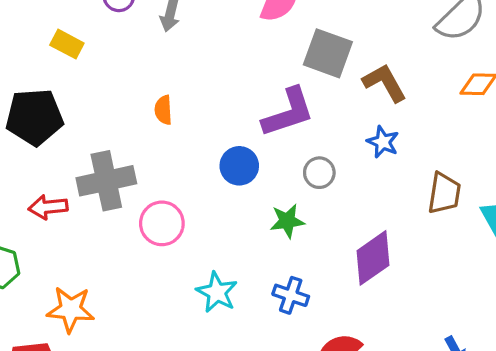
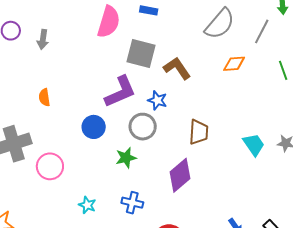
blue star: (383, 142) -> (157, 100), moved
gray circle: (319, 173) -> (143, 127), size x1.4
brown trapezoid: (444, 193) -> (199, 132), moved
cyan star: (217, 292) -> (87, 205), size x0.7

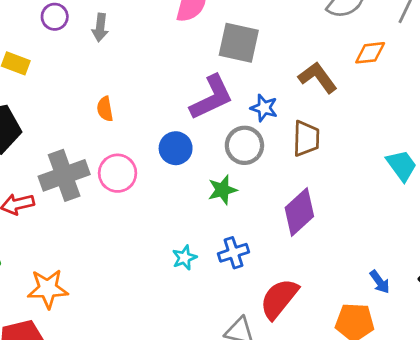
brown L-shape: (177, 68) -> (318, 78), moved
brown trapezoid: (199, 132) -> (306, 139), moved
pink circle: (50, 166) -> (118, 173), moved
blue cross: (132, 203) -> (233, 253), turned -30
cyan star: (87, 205) -> (184, 258), moved, turned 30

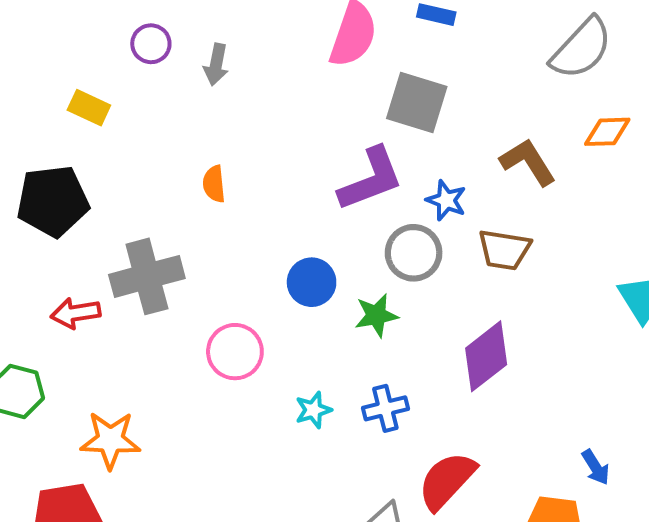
brown trapezoid: (306, 139) -> (504, 250), turned 93
blue circle: (176, 148) -> (312, 282), moved
pink circle: (118, 173) -> (235, 352), moved

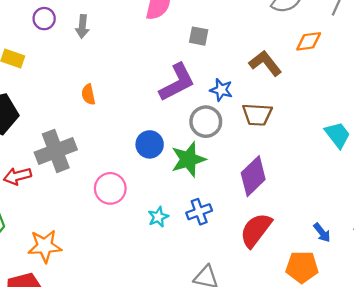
gray square: (417, 102) -> (199, 36), size x0.6
green star: (376, 315) -> (188, 159), size x1.4
red semicircle: (447, 481) -> (256, 230), moved

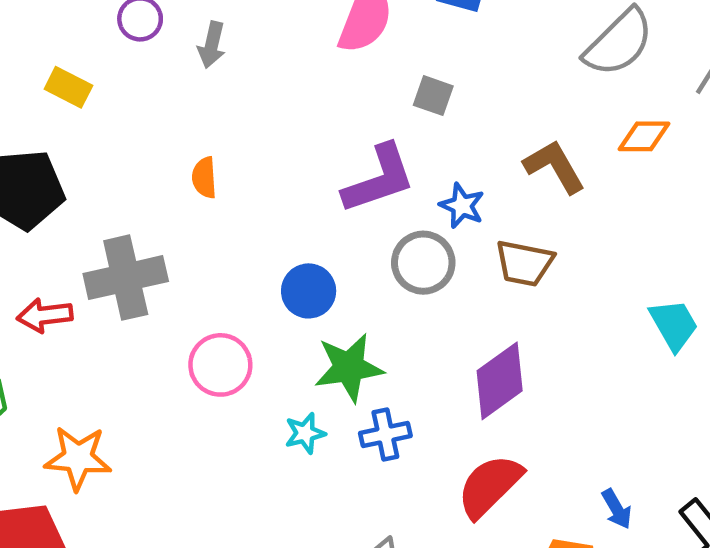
green star: (188, 159) -> (349, 367), moved

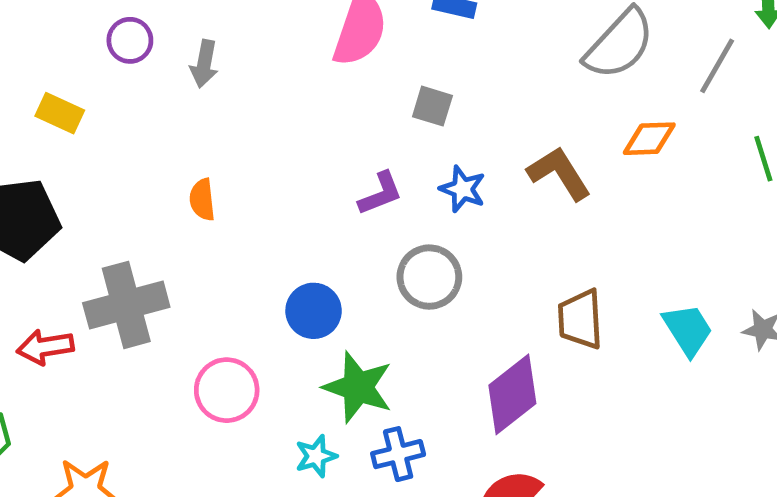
purple L-shape: (379, 179) -> (380, 193), size x0.6
blue star: (462, 206) -> (463, 189), moved
brown trapezoid: (524, 263) -> (580, 319), moved, turned 78
green star: (349, 367) -> (358, 387), turned 30

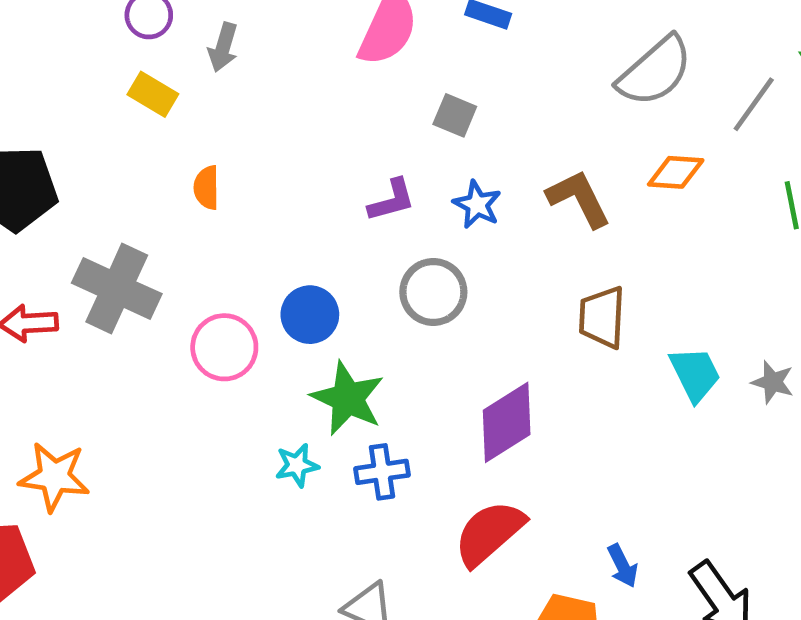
yellow rectangle: (60, 113) -> (153, 94), moved
gray cross: (126, 305) -> (117, 288), turned 34
brown trapezoid: (580, 319) -> (602, 317), moved
pink circle: (227, 390) -> (224, 347), moved

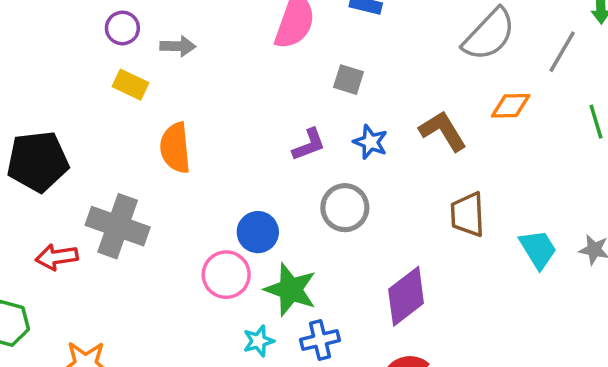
gray arrow: (223, 47) -> (178, 46), turned -100
orange semicircle: (207, 188) -> (175, 148), size x1.6
pink circle: (224, 347) -> (226, 275), moved

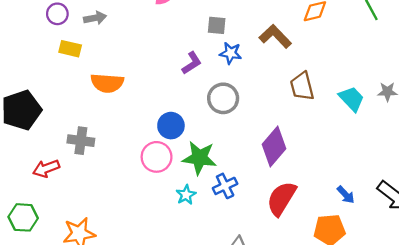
gray square: (348, 80) -> (217, 25), moved
orange semicircle: (175, 148) -> (107, 83), turned -68
gray cross: (118, 226) -> (81, 141), size x0.7

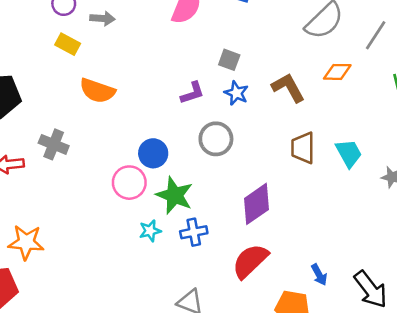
cyan trapezoid: (352, 99) -> (349, 153), moved

